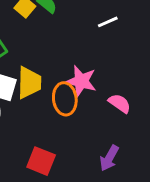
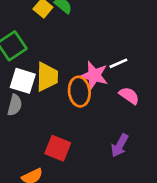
white line: (108, 22) -> (118, 63), moved

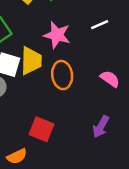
white line: (118, 63) -> (100, 25), moved
pink star: (94, 75) -> (57, 35), moved

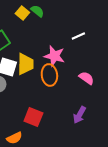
pink star: (57, 35) -> (54, 56), moved

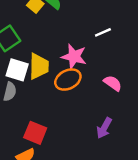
orange ellipse: (49, 75) -> (68, 80), turned 70
red square: (33, 117) -> (35, 133), moved

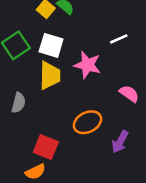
white square: (17, 70) -> (51, 45), moved
orange ellipse: (68, 80) -> (87, 122), moved

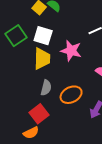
gray semicircle: (18, 103) -> (46, 88), moved
red square: (46, 147) -> (39, 114), turned 30

